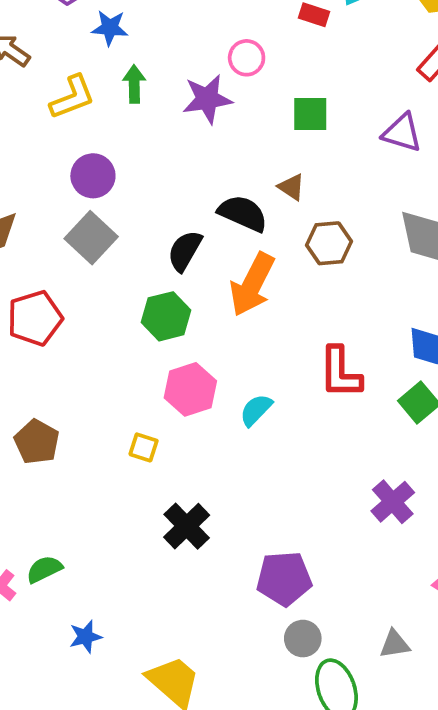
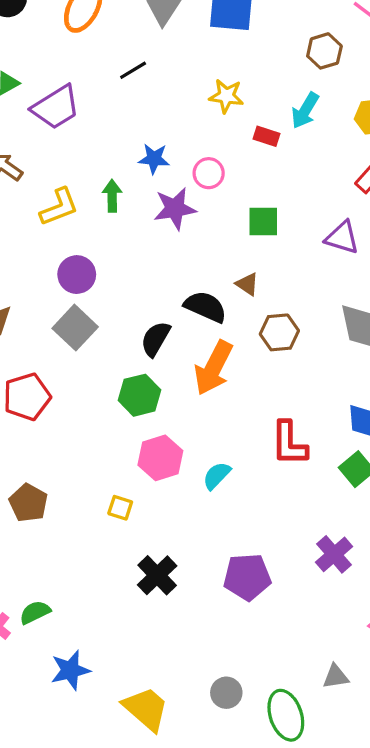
blue star: (110, 28) -> (154, 159), moved
purple pentagon: (284, 579) -> (247, 577), moved
blue star: (85, 637) -> (70, 670), size x1.4
gray circle: (303, 639) -> (226, 693), moved

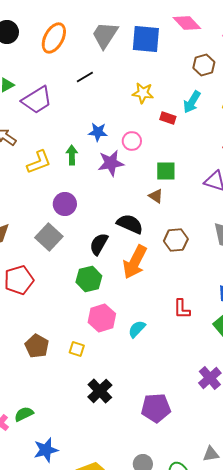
purple circle: (77, 275) -> (65, 204), moved
brown triangle: (247, 284) -> (156, 196), moved
red L-shape: (289, 443) -> (182, 309), size x0.7
brown pentagon: (28, 503) -> (37, 346), moved
purple pentagon: (247, 577) -> (156, 408), moved

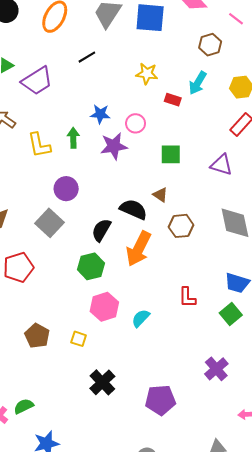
yellow L-shape: (39, 162) -> (39, 145), turned 100
brown triangle: (156, 196) -> (160, 195), moved

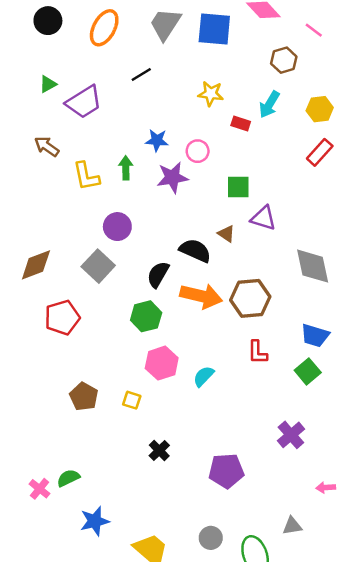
purple triangle: (221, 165) -> (263, 218), moved
brown hexagon: (181, 226) -> (250, 298), moved, size x1.4
orange arrow: (139, 249) -> (201, 296), turned -104
black cross: (102, 382) -> (159, 450), size x0.7

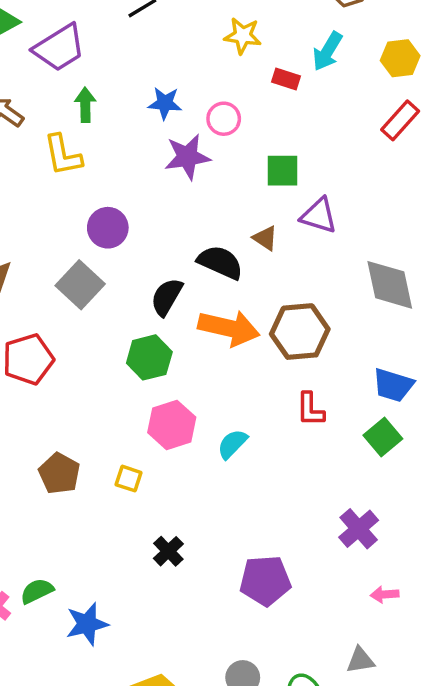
green arrow: (126, 168) -> (85, 105), moved
pink arrow: (326, 488) -> (385, 594), moved
blue star: (95, 521) -> (87, 624), moved

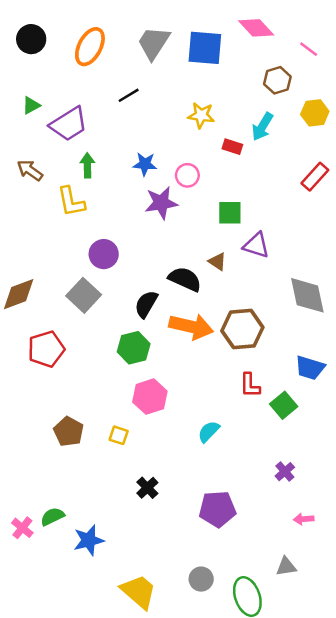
yellow hexagon: (400, 58) -> (315, 113), moved
green square: (383, 437) -> (284, 405), moved
cyan semicircle: (232, 444) -> (209, 432), moved
purple cross: (359, 529) -> (285, 472), size x0.7

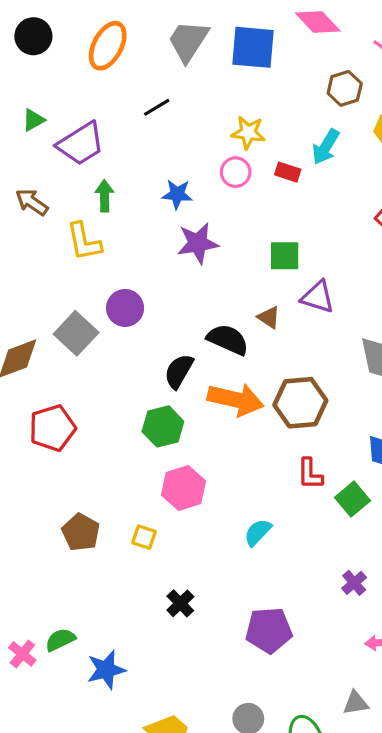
pink circle: (187, 175) -> (236, 172), moved
gray square: (84, 295) -> (76, 333), moved

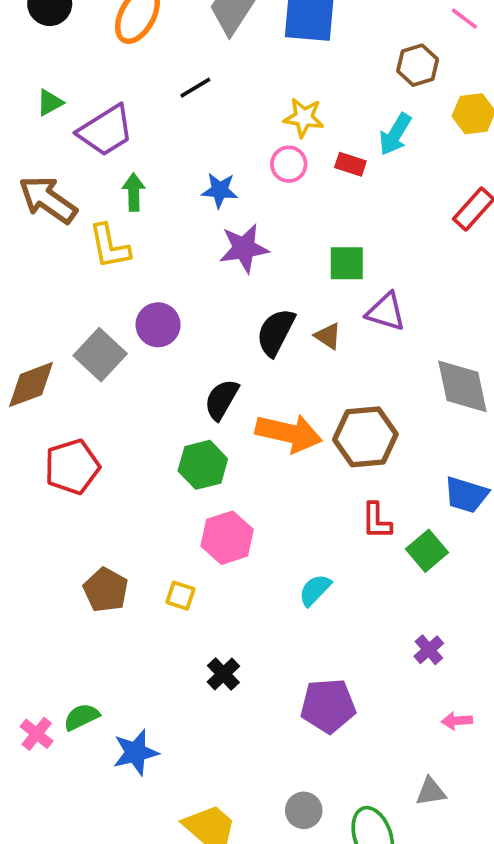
brown arrow: (32, 202) -> (48, 200), size x1.5
black semicircle: (228, 340) -> (276, 332), moved, turned -87

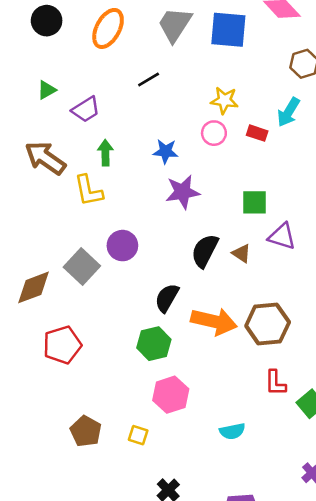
purple trapezoid: (106, 131) -> (86, 110), size x0.7
cyan semicircle: (315, 590) -> (232, 431), turned -145

